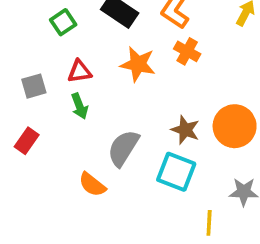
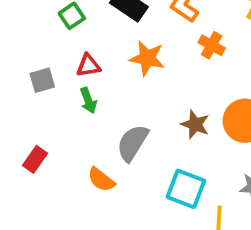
orange cross: (187, 51) -> (212, 45), moved
red rectangle: (27, 141) -> (35, 159), moved
cyan square: (176, 172) -> (186, 189), moved

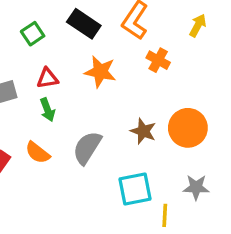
orange semicircle: (101, 180) -> (38, 153), moved
cyan square: (186, 189) -> (135, 189), turned -32

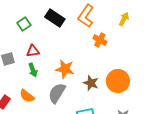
orange star: (100, 72) -> (65, 69), moved

